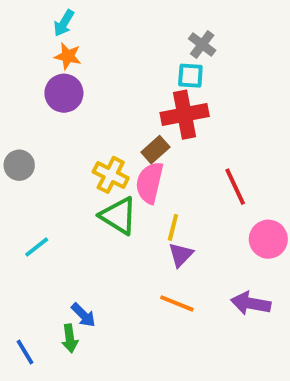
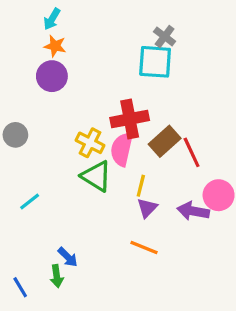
cyan square: (190, 76) -> (155, 62), size x1.6
red cross: (185, 115) -> (130, 119), moved
brown rectangle: (155, 150) -> (165, 141), moved, size x1.4
purple arrow: (251, 303) -> (193, 211), moved

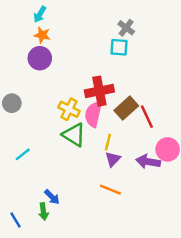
cyan square: (155, 62) -> (119, 47), size x0.7

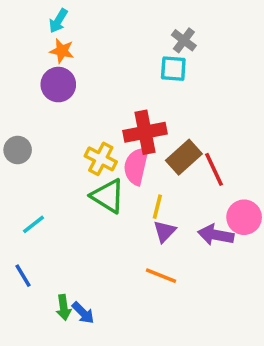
blue arrow: (52, 197) -> (83, 313), moved
blue line: (15, 220) -> (23, 276), moved

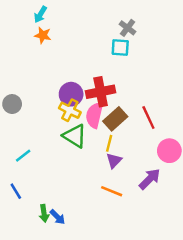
purple circle: (58, 85) -> (71, 94), moved
brown rectangle: (184, 157) -> (115, 119), moved
purple arrow: (216, 235) -> (150, 179), moved, turned 125

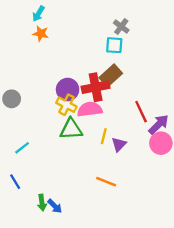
pink semicircle: (94, 115) -> (90, 109), turned 70
brown rectangle: (115, 119) -> (111, 76), moved
green triangle: (75, 136) -> (71, 129), turned -35
purple triangle: (114, 161) -> (119, 144), moved
purple arrow: (150, 179) -> (159, 124), moved

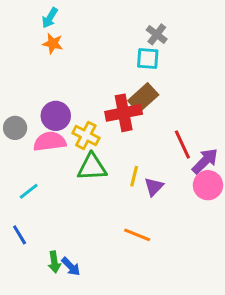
purple circle: (68, 90) -> (56, 116), moved
pink semicircle: (90, 109) -> (50, 141), moved

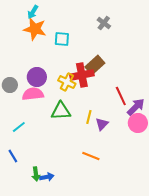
orange star: (53, 44) -> (35, 29), size x1.6
cyan square: (148, 59) -> (62, 39), moved
yellow cross: (86, 135) -> (67, 82), moved
blue arrow: (71, 267) -> (47, 177), turned -56

